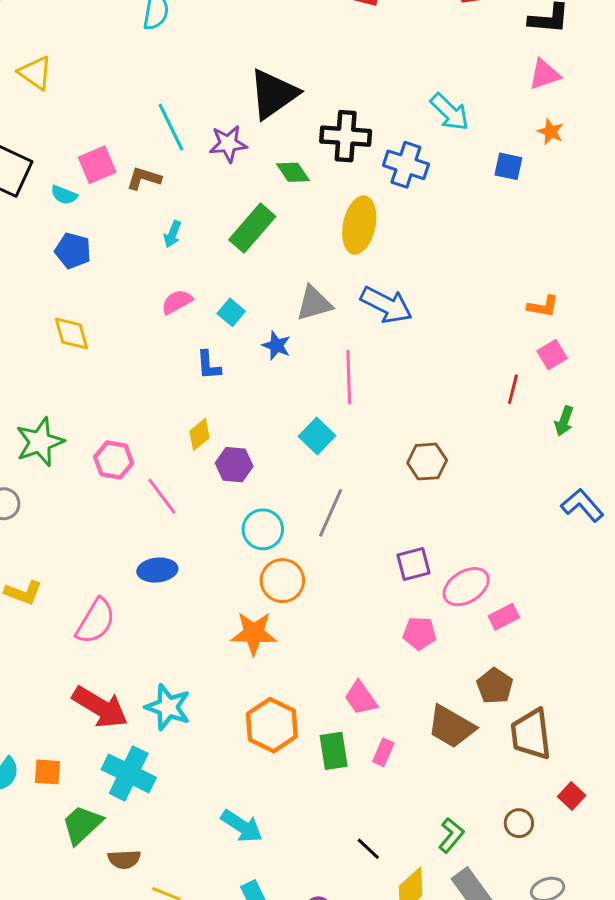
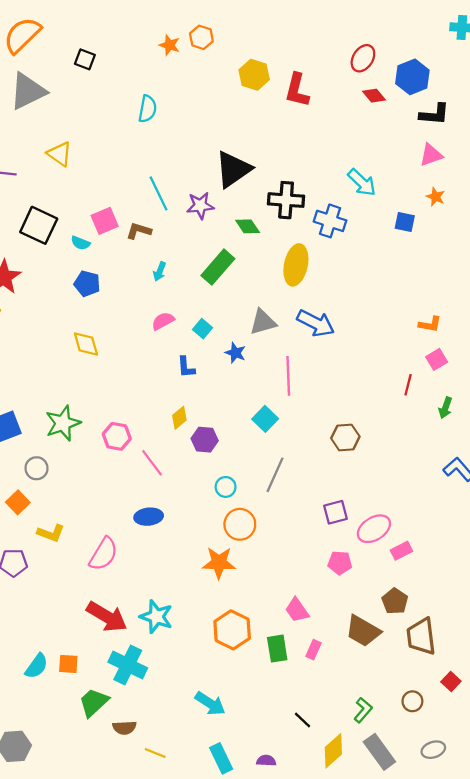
cyan circle: (263, 529) -> (226, 487), size x0.7

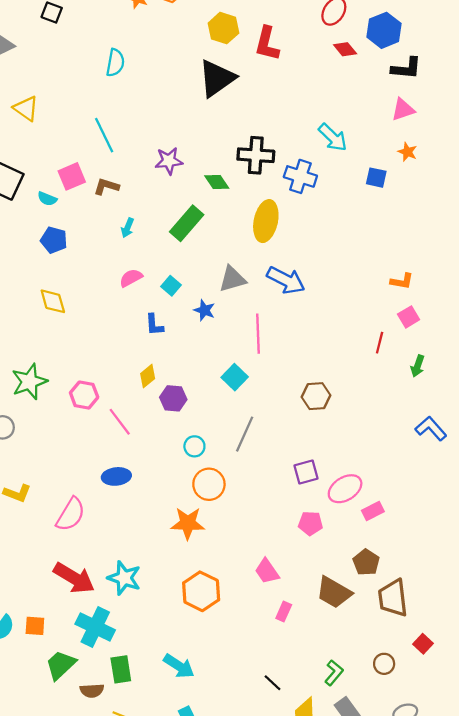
black triangle: (233, 169) -> (217, 78), moved
cyan line: (159, 193) -> (104, 135), moved
green rectangle: (277, 649) -> (121, 669), moved

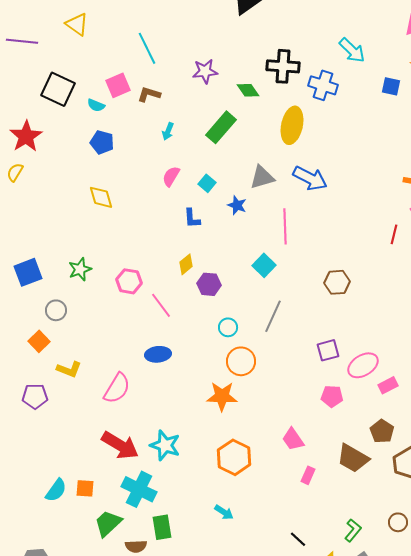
pink semicircle: (131, 278) -> (171, 176), turned -30
green star: (29, 382) -> (80, 269), size x0.7
cyan arrow: (179, 666) -> (224, 512), moved, size x0.7

